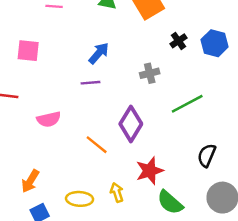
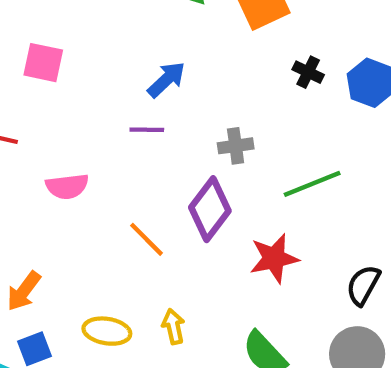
black cross: (178, 41) -> (308, 72), turned -35
gray cross: (150, 73) -> (236, 146), moved
black semicircle: (207, 155) -> (363, 285), moved
red star: (150, 171) -> (274, 258), moved

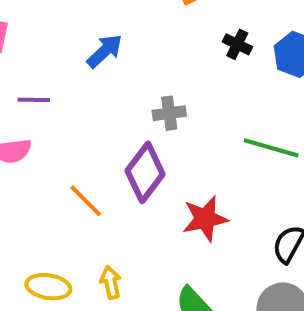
purple line: (147, 130) -> (34, 100), moved
green line: (312, 184) -> (271, 148), moved, turned 38

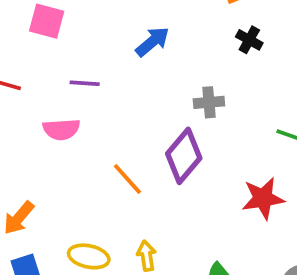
black cross: (237, 44) -> (249, 40), moved
red star: (205, 219) -> (263, 198), moved

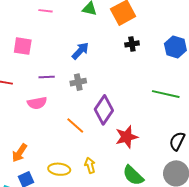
black cross: (249, 40) -> (132, 44), turned -32
gray cross: (209, 102) -> (78, 82), moved
red star: (263, 198) -> (127, 137), moved

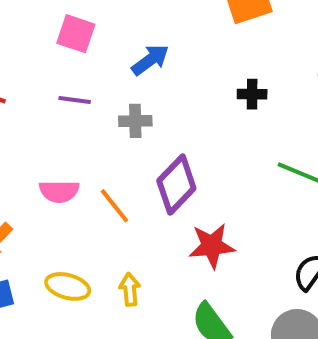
black cross: (132, 44) -> (252, 94), moved
pink square: (23, 46) -> (76, 34), moved
pink semicircle: (37, 103) -> (59, 191), moved

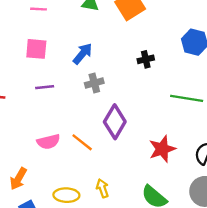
gray cross: (135, 121) -> (94, 83), moved
red star: (212, 246) -> (162, 149), moved

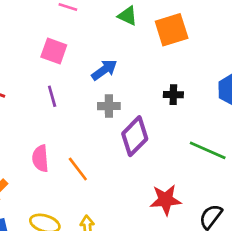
purple line: (45, 87) -> (52, 96), turned 66
purple diamond: (115, 122) -> (135, 136), moved
pink semicircle: (48, 142) -> (40, 158), turned 85

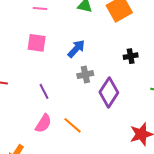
purple line: (52, 96) -> (44, 91), moved
pink semicircle: (40, 158) -> (43, 123), turned -132

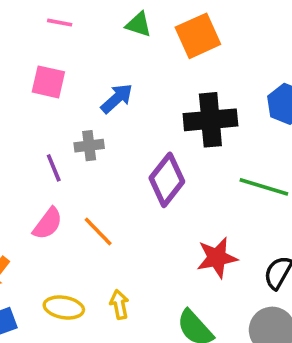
black cross: (131, 56) -> (210, 120), size x2.0
gray cross: (85, 75) -> (89, 146), moved

